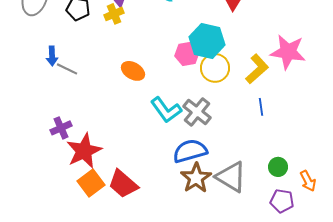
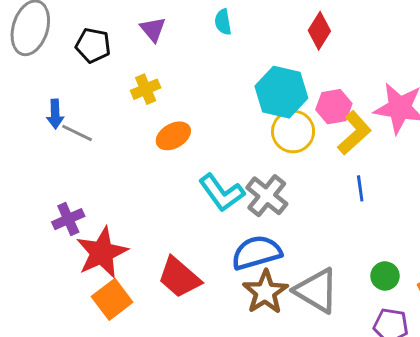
yellow cross: (114, 14) -> (146, 89), moved
pink hexagon: (187, 54) -> (334, 107), moved
orange ellipse: (133, 71) -> (173, 136), turned -60
red trapezoid: (123, 184) -> (179, 277), moved

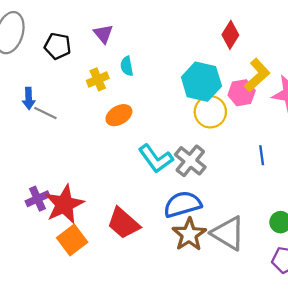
cyan semicircle: (223, 22) -> (127, 66), moved
yellow L-shape: (354, 133) -> (257, 75), moved
purple cross: (68, 219) -> (38, 199), moved

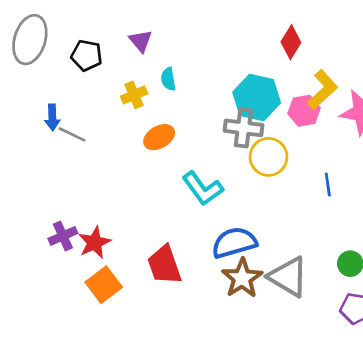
yellow circle: (210, 112) -> (269, 157), moved
gray cross: (190, 161) -> (243, 128), moved, turned -32
red star: (64, 204) -> (94, 243), size x0.7
red trapezoid: (123, 223) -> (164, 265), turned 30

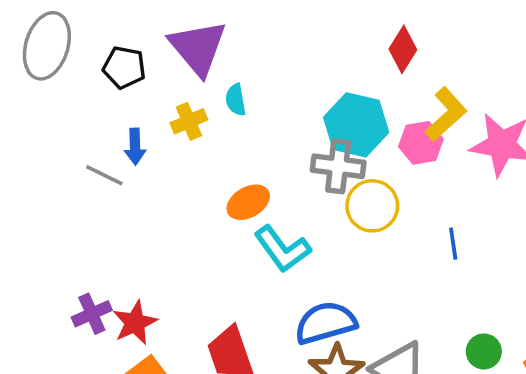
purple triangle: (141, 41) -> (198, 48), size x1.8
blue arrow: (52, 117) -> (135, 146), moved
orange ellipse: (159, 137) -> (248, 202), moved

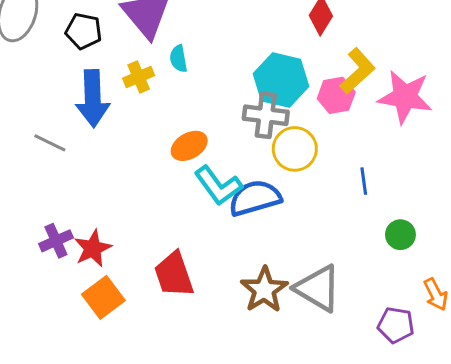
blue arrow: (135, 146) -> (93, 98), size x1.8
gray line: (104, 175) -> (50, 143), moved
blue semicircle: (326, 323) -> (255, 198), moved
green circle: (484, 351) -> (400, 235), moved

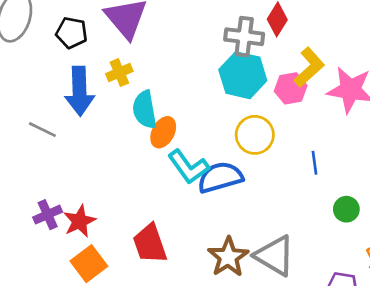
cyan semicircle: (178, 59) -> (145, 110), moved, size x1.6
gray cross: (266, 115) -> (244, 37), moved
orange ellipse: (189, 146) -> (163, 132), turned -32

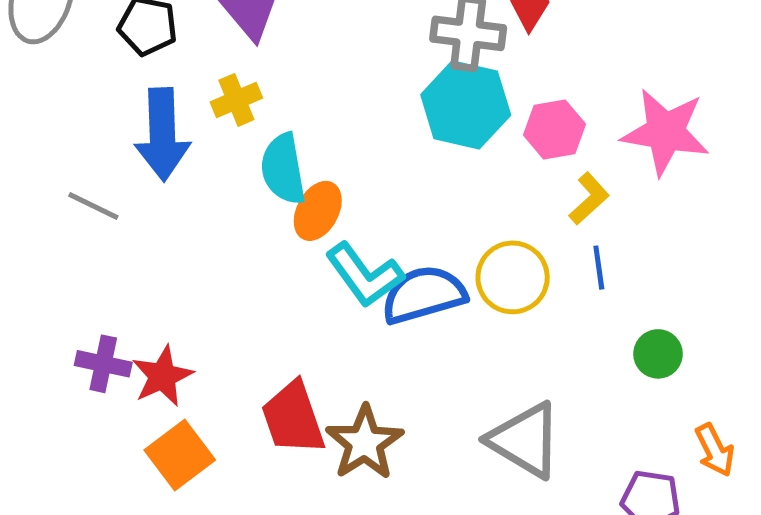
yellow L-shape: (309, 67) -> (589, 199), moved, size x0.7
yellow circle: (255, 135) -> (513, 277), moved
purple cross: (48, 215) -> (103, 364), turned 36
brown star: (228, 257) -> (365, 443), moved

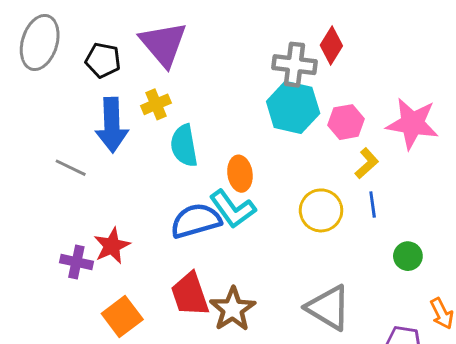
orange ellipse: (318, 211) -> (240, 174), moved, turned -36
blue semicircle: (424, 295) -> (196, 221), moved
red star: (162, 376) -> (112, 246), moved

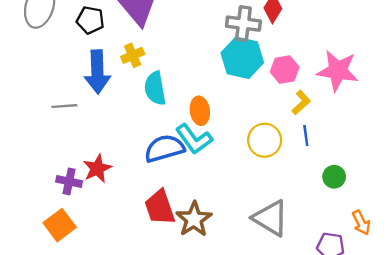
gray line: (71, 168) -> (64, 106), turned -30
orange square: (122, 316) -> (60, 225), moved

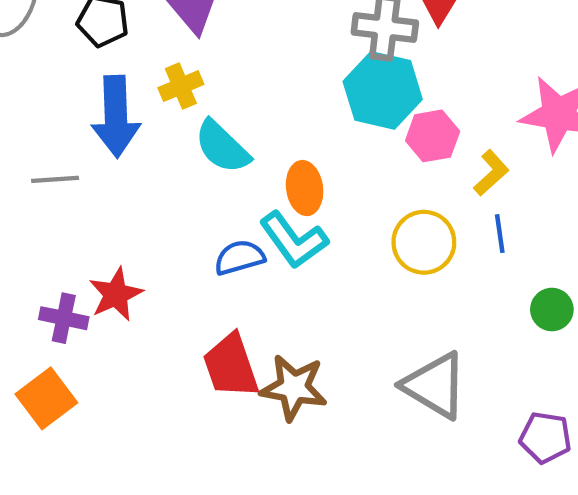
pink hexagon: (285, 70) -> (433, 136), moved
cyan semicircle: (155, 88) -> (222, 147), turned -36
blue semicircle: (164, 148) -> (239, 257), size x0.7
brown star: (194, 219) -> (294, 388), turned -30

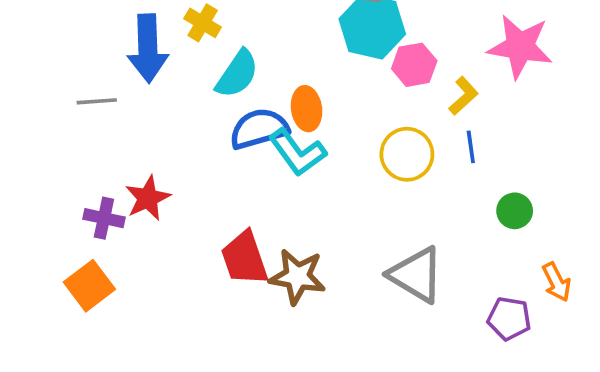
yellow cross: (181, 86) -> (203, 23), turned -36
cyan semicircle: (222, 147) -> (237, 74), turned -100
blue semicircle: (239, 257) -> (259, 129), moved, size x1.4

